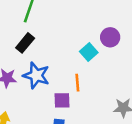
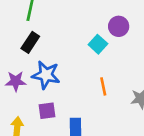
orange line: (77, 83) -> (103, 86), moved
purple square: (62, 100) -> (47, 111), moved

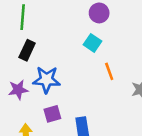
purple circle: (119, 26) -> (99, 13), moved
orange line: (103, 86) -> (109, 71), moved

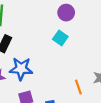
orange line: (109, 71) -> (78, 87), moved

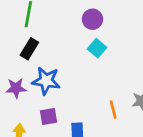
purple circle: (66, 13) -> (92, 19), moved

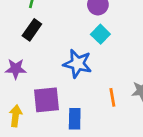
blue star: (46, 81) -> (78, 64), moved
purple square: (48, 116) -> (47, 100), size x1.5

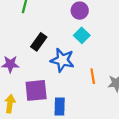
black rectangle: (32, 30) -> (39, 42), moved
orange line: (112, 97) -> (93, 76), moved

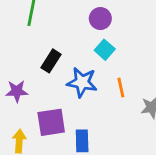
orange line: (93, 76) -> (121, 88), moved

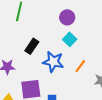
orange line: (121, 88) -> (80, 66), turned 48

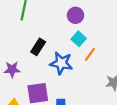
orange line: (80, 66) -> (90, 54), moved

